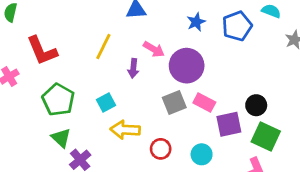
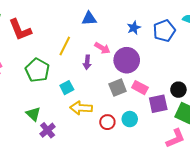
red L-shape: (42, 51) -> (20, 30), moved
green pentagon: (58, 100) -> (37, 70), moved
cyan circle: (202, 154) -> (130, 119), moved

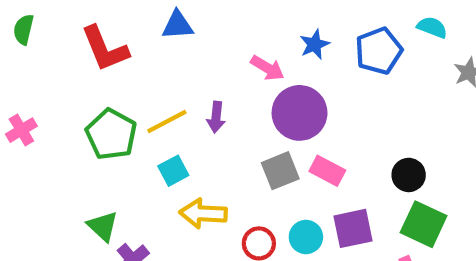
blue triangle: (89, 19) -> (178, 25), moved
red L-shape: (20, 30) -> (105, 49), moved
yellow line: (65, 46) -> (167, 121), moved, turned 36
pink arrow: (102, 48) -> (267, 68), moved
purple square: (158, 104) -> (353, 228), moved

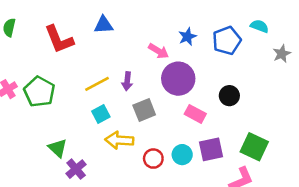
green pentagon: (111, 134) -> (39, 92), moved
gray square: (280, 171) -> (144, 110), moved
black circle: (409, 175) -> (229, 96), moved

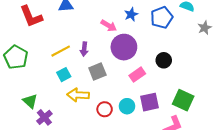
pink rectangle: (195, 114) -> (137, 75), turned -63

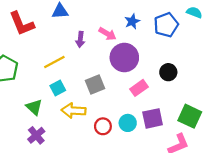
purple arrow: (84, 49) -> (80, 39), moved
green triangle: (30, 101) -> (34, 107), moved

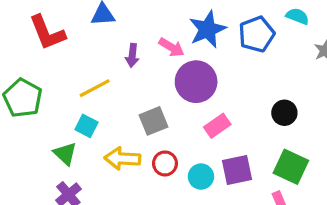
blue star: (132, 21) -> (208, 29), size x1.6
black circle: (168, 72) -> (284, 113), moved
cyan square: (58, 88) -> (86, 126), moved, turned -35
red circle: (103, 126) -> (165, 163), moved

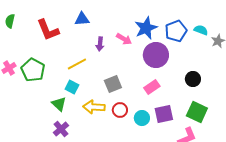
cyan semicircle: (297, 16) -> (201, 30), moved
purple circle: (196, 82) -> (156, 55), moved

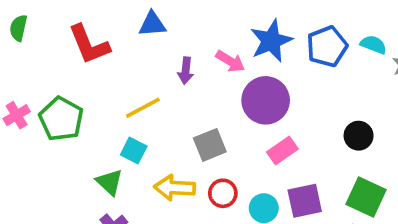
purple circle: (156, 55) -> (266, 100), moved

